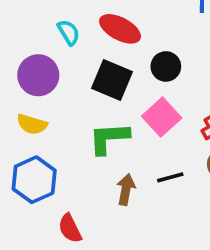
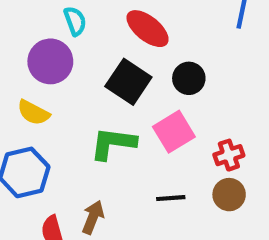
cyan semicircle: (69, 32) -> (75, 21), moved
brown arrow: (126, 190) -> (93, 217), moved

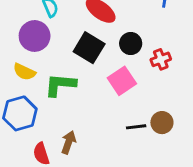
green L-shape: (113, 143) -> (60, 85), moved
red cross: (229, 155) -> (161, 59), moved
black line: (171, 198) -> (136, 127), moved

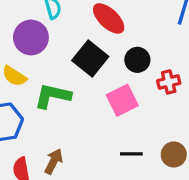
brown circle: (162, 123) -> (174, 155), moved

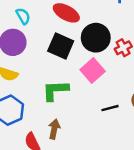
black circle: (137, 60) -> (96, 38), size x1.5
green L-shape: (53, 96) -> (55, 90), moved

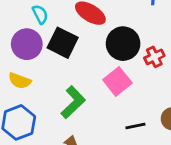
black square: (61, 46) -> (63, 43), moved
green L-shape: (55, 90) -> (73, 102), turned 136

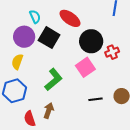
yellow semicircle: (20, 81) -> (17, 62), turned 84

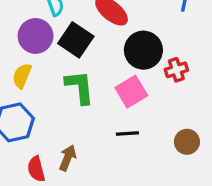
green L-shape: (53, 80) -> (80, 87), moved, turned -60
black line: (96, 99) -> (127, 134), moved

